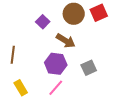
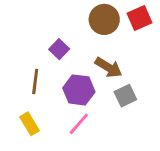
purple square: (43, 22) -> (59, 49), moved
brown arrow: (66, 41) -> (108, 67), moved
brown line: (13, 55) -> (35, 81), moved

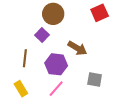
brown circle: (104, 19) -> (53, 14), moved
gray square: (125, 96) -> (95, 79), moved, turned 35

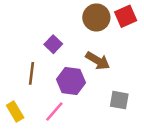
brown circle: (53, 14) -> (96, 17), moved
yellow rectangle: (21, 89) -> (15, 112), moved
pink line: (56, 89) -> (54, 112), moved

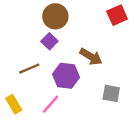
brown circle: (96, 17) -> (55, 16), moved
brown line: (32, 73) -> (29, 69), turned 60

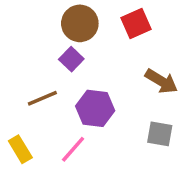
red square: (117, 15) -> (136, 23), moved
brown arrow: (91, 57) -> (161, 81), moved

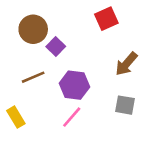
brown circle: (80, 23) -> (33, 29), moved
brown arrow: (161, 81) -> (126, 64), turned 100
pink line: (73, 149) -> (72, 117), moved

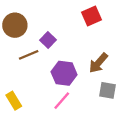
brown circle: (33, 29) -> (15, 25), moved
brown arrow: (126, 64) -> (98, 63), moved
brown line: (33, 77) -> (29, 55), moved

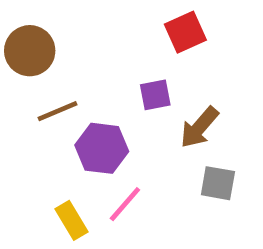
purple square: (48, 40) -> (155, 95), moved, turned 35
purple hexagon: (64, 73) -> (102, 148), moved
yellow rectangle: (14, 101) -> (72, 220), moved

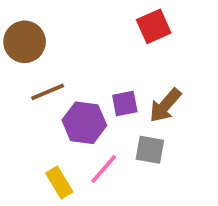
purple square: (155, 95) -> (125, 103), moved
gray square: (218, 183) -> (150, 150), moved

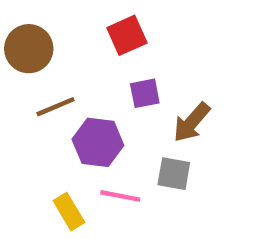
red square: (154, 26) -> (127, 35), moved
purple square: (125, 103) -> (145, 93), moved
pink line: (104, 169) -> (120, 196), turned 60

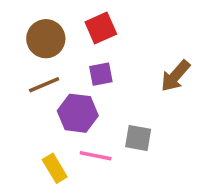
brown circle: (29, 49) -> (46, 39), moved
purple square: (145, 93) -> (101, 74), moved
brown arrow: (192, 122) -> (175, 76), moved

